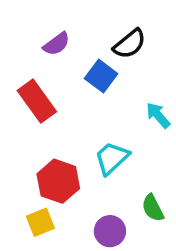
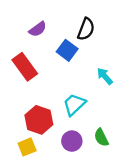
black semicircle: (130, 44) -> (86, 29), turned -30
purple circle: (110, 231) -> (72, 141), moved

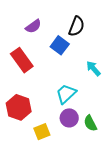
red hexagon: (39, 120) -> (19, 107), moved
purple circle: (72, 141) -> (69, 118), moved
yellow square: (27, 147) -> (42, 132), moved

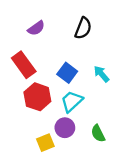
blue square: (60, 45) -> (67, 73), moved
red hexagon: (19, 107) -> (37, 97), moved
purple circle: (69, 118) -> (65, 128), moved

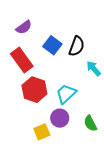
purple semicircle: (36, 28) -> (24, 27), moved
black semicircle: (83, 28) -> (77, 46), moved
blue square: (67, 73) -> (52, 45), moved

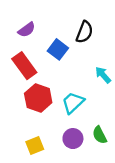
black semicircle: (77, 46) -> (84, 32), moved
purple circle: (60, 118) -> (73, 139), moved
yellow square: (42, 132) -> (35, 145), moved

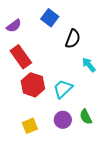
purple semicircle: (27, 30) -> (14, 26), moved
black semicircle: (84, 32) -> (73, 39), moved
blue square: (58, 49) -> (50, 18), moved

